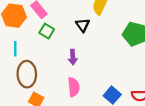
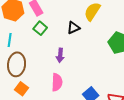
black triangle: (83, 25) -> (73, 28), turned 32

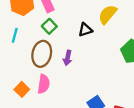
brown ellipse: (17, 64) -> (42, 54), moved
pink semicircle: (57, 82) -> (44, 84), moved

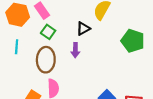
purple arrow: (68, 58) -> (75, 50), moved

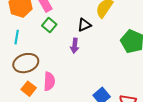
brown ellipse: (46, 60) -> (26, 63), moved, turned 65

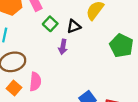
green square: (49, 25) -> (50, 24), moved

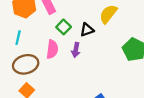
pink semicircle: (35, 82) -> (52, 49), moved

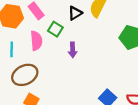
black triangle: (87, 30) -> (75, 13), moved
pink semicircle: (52, 49) -> (36, 41), moved

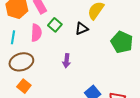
black triangle: (75, 13) -> (82, 29), moved
purple arrow: (73, 50) -> (67, 61), moved

